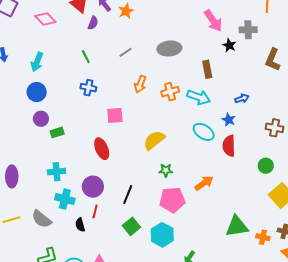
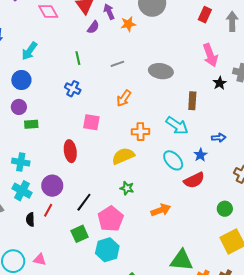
orange cross: (170, 92) -> (140, 132), moved
red semicircle: (229, 146) -> (194, 180), turned -130
pink pentagon: (172, 200) -> (111, 219), moved, turned 30

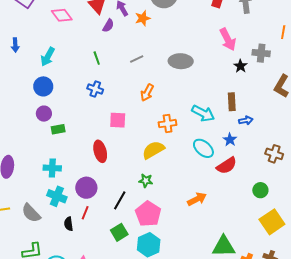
brown rectangle: (192, 101) -> (232, 102), moved
green star: (127, 188) -> (146, 181), moved

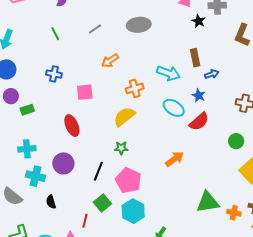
blue cross: (95, 89) -> (54, 74), moved
orange arrow: (147, 93) -> (110, 61), turned 36
red line: (85, 213) -> (85, 221), moved

